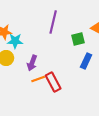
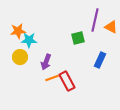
purple line: (53, 22) -> (95, 20), moved
green square: (78, 39) -> (78, 38), moved

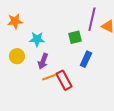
orange star: (18, 31) -> (15, 21), moved
cyan star: (29, 40) -> (37, 39), moved
blue rectangle: (100, 60) -> (86, 59), moved

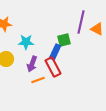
blue rectangle: (86, 59) -> (55, 52), moved
red rectangle: (64, 80) -> (53, 67), moved

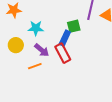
purple arrow: (32, 64) -> (42, 50), turned -70
orange line: (38, 80) -> (35, 66), moved

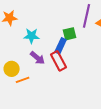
yellow circle: (16, 45) -> (12, 69), moved
orange line: (35, 66) -> (23, 80), moved

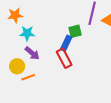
cyan star: (32, 36) -> (27, 33), moved
purple arrow: (38, 58) -> (32, 53), moved

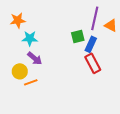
blue rectangle: (66, 43) -> (91, 44), moved
red rectangle: (64, 58) -> (93, 63), moved

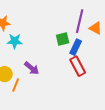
purple arrow: (35, 58) -> (32, 68), moved
orange line: (31, 82) -> (16, 85), turned -48

